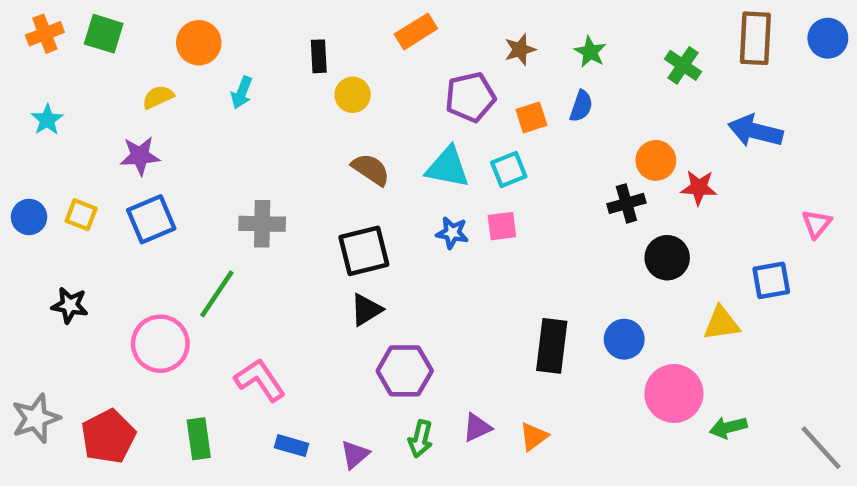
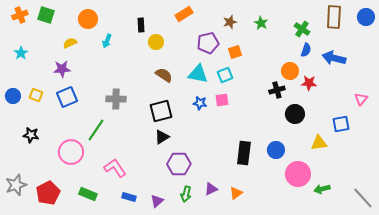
blue semicircle: (581, 106) -> (306, 50), moved
green rectangle: (199, 439) -> (88, 194), turned -60

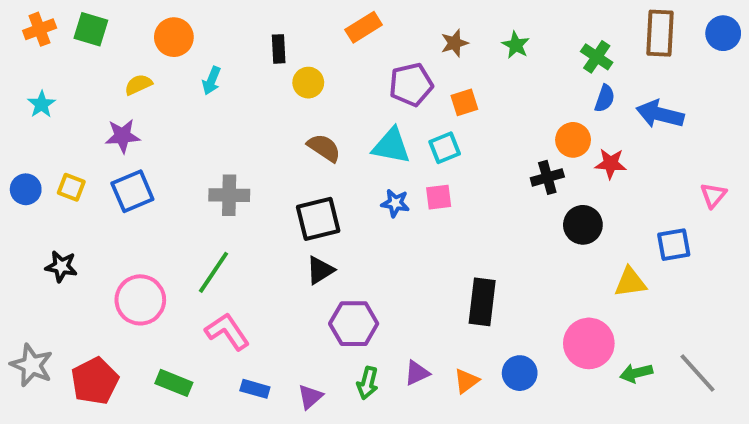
green line: (96, 130) -> (213, 272), moved
blue circle: (276, 150) -> (520, 373), moved
gray star: (16, 185) -> (32, 365), turned -30
gray line: (363, 198) -> (698, 373), moved

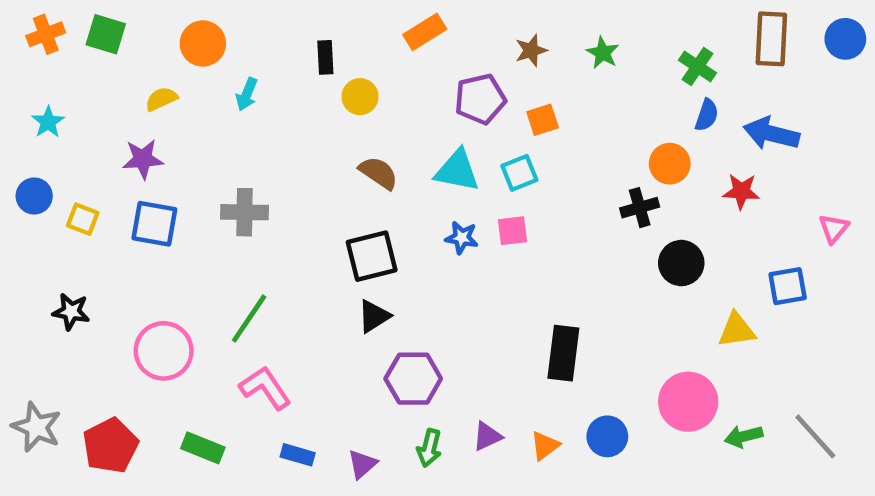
red star: (611, 164) -> (741, 191), moved
blue circle: (26, 189) -> (34, 196), moved
blue square: (132, 191) -> (154, 224), turned 33
gray cross: (229, 195) -> (244, 212), moved

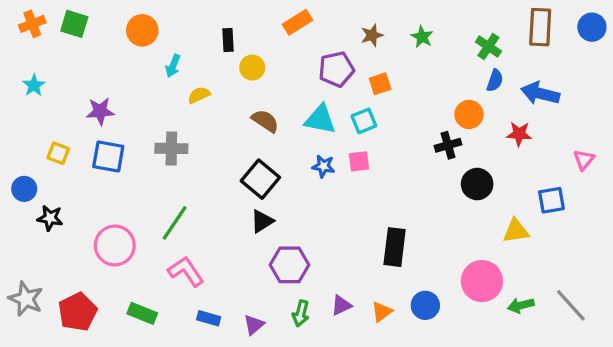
yellow semicircle: (161, 99) -> (199, 95), moved
blue circle: (34, 196) -> (24, 189), moved
black square: (372, 256) -> (260, 179), turned -36

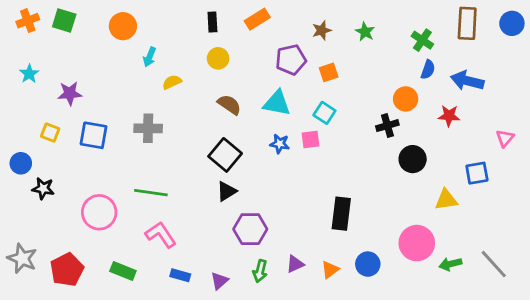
black rectangle: (228, 40) -> (212, 22), moved
purple star: (100, 111) -> (70, 93), moved
cyan square: (364, 121) -> (324, 113), moved, turned -35
green line: (175, 223) -> (151, 193), turned 64

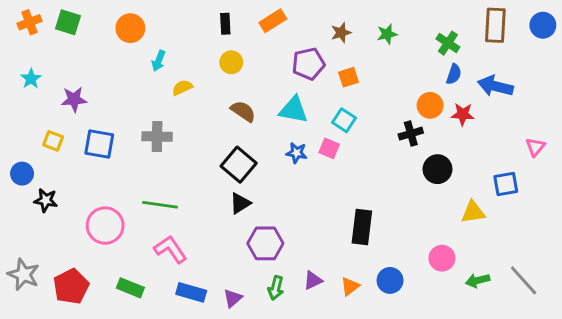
green star: (365, 32) -> (387, 34), turned 30
red star: (449, 116) -> (463, 114), moved
pink square: (310, 140) -> (329, 148), turned 30
pink circle: (417, 243) -> (442, 258), size x0.7
blue rectangle: (180, 275) -> (191, 292), size x1.4

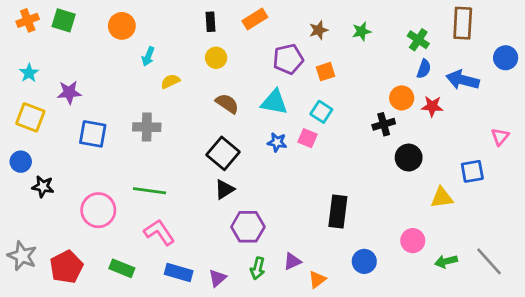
blue circle: (543, 25) -> (506, 58), moved
yellow square: (53, 141) -> (30, 117), moved, size x1.5
orange triangle: (350, 286) -> (317, 279), moved

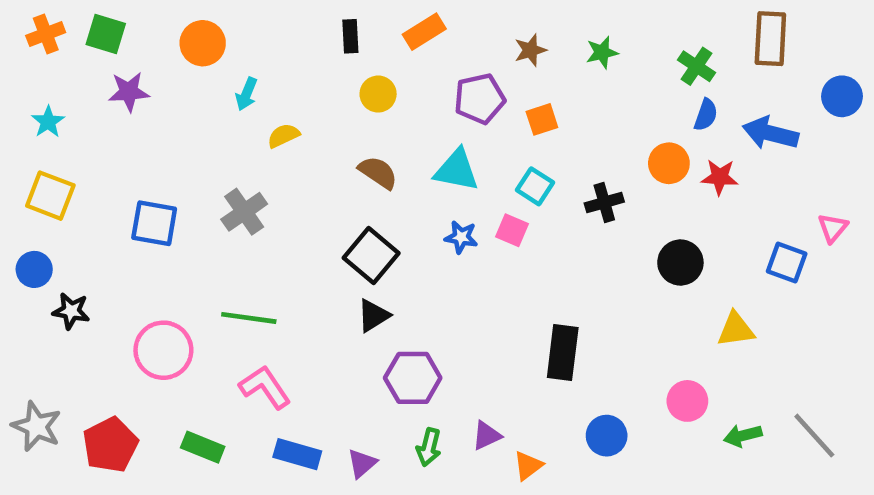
yellow circle: (216, 58) -> (378, 94), moved
purple star: (69, 92) -> (129, 92), moved
black cross: (384, 124) -> (604, 202), moved
gray cross: (147, 127) -> (244, 212), turned -36
blue square: (472, 171) -> (787, 263), moved, turned 30

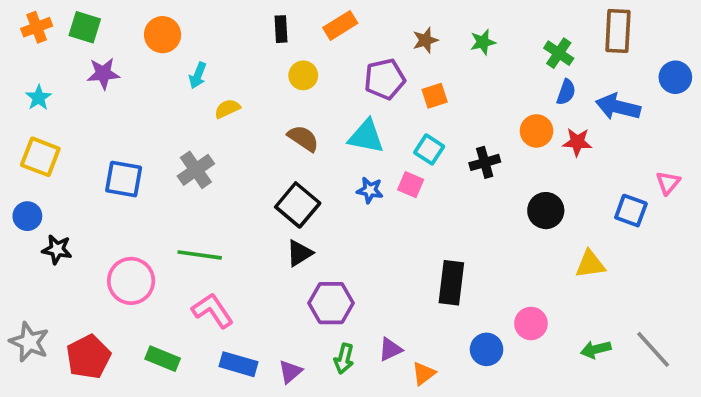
pink circle: (687, 401) -> (531, 323), moved

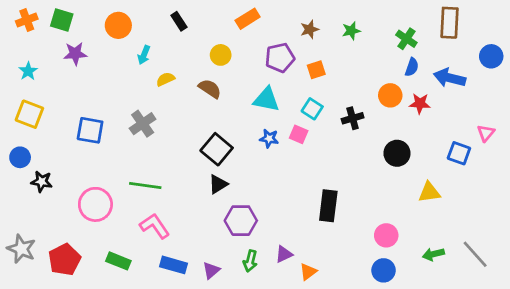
black rectangle: (281, 29) -> (179, 21), moved, turned -30
brown semicircle: (303, 138) -> (210, 89), moved
blue circle: (487, 349) -> (384, 270), moved

